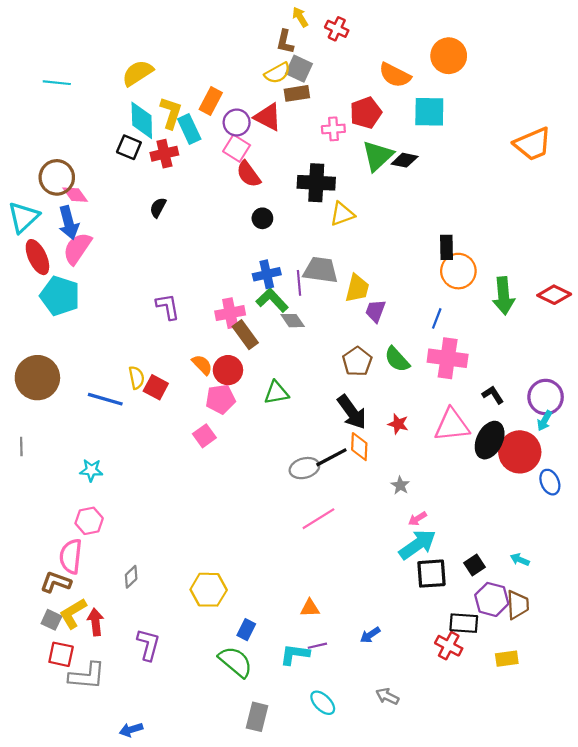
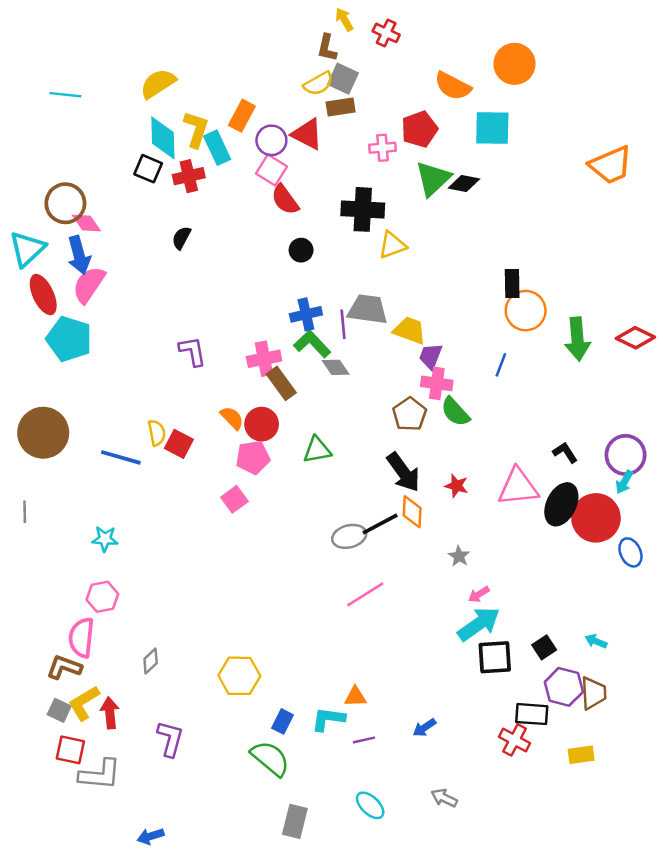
yellow trapezoid: (357, 288) -> (410, 330), turned -84
pink cross: (448, 358) -> (437, 383), moved, size x0.7
cyan L-shape: (295, 654) -> (328, 719), moved

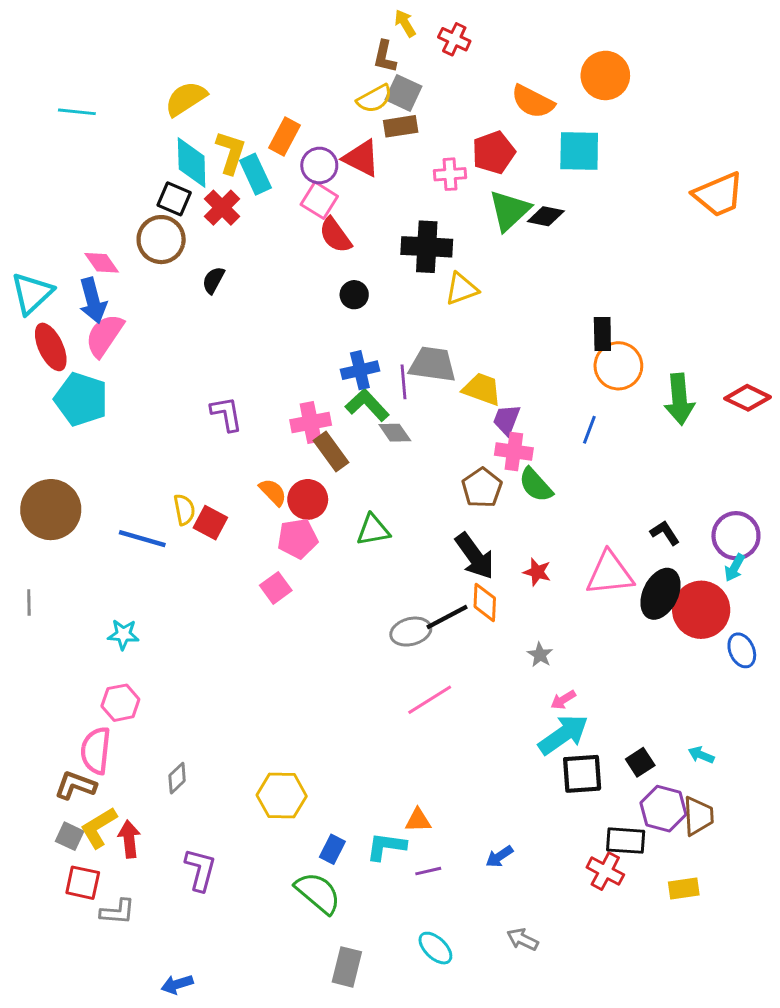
red cross: (189, 176) -> (222, 208), turned -32
brown circle: (65, 203) -> (161, 240), moved
gray L-shape: (100, 775) -> (118, 912), size x0.7

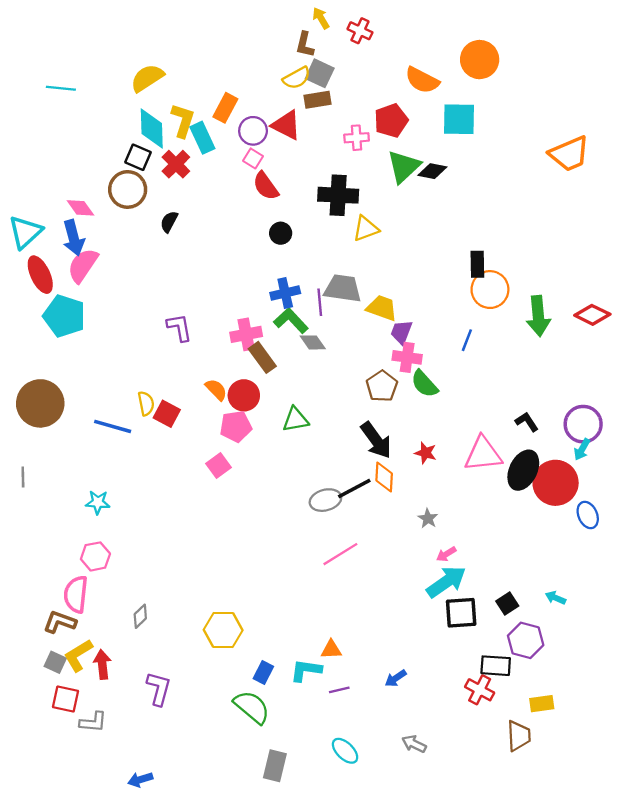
pink square: (319, 200) -> (253, 158), size x0.7
brown trapezoid: (698, 816) -> (519, 736), moved

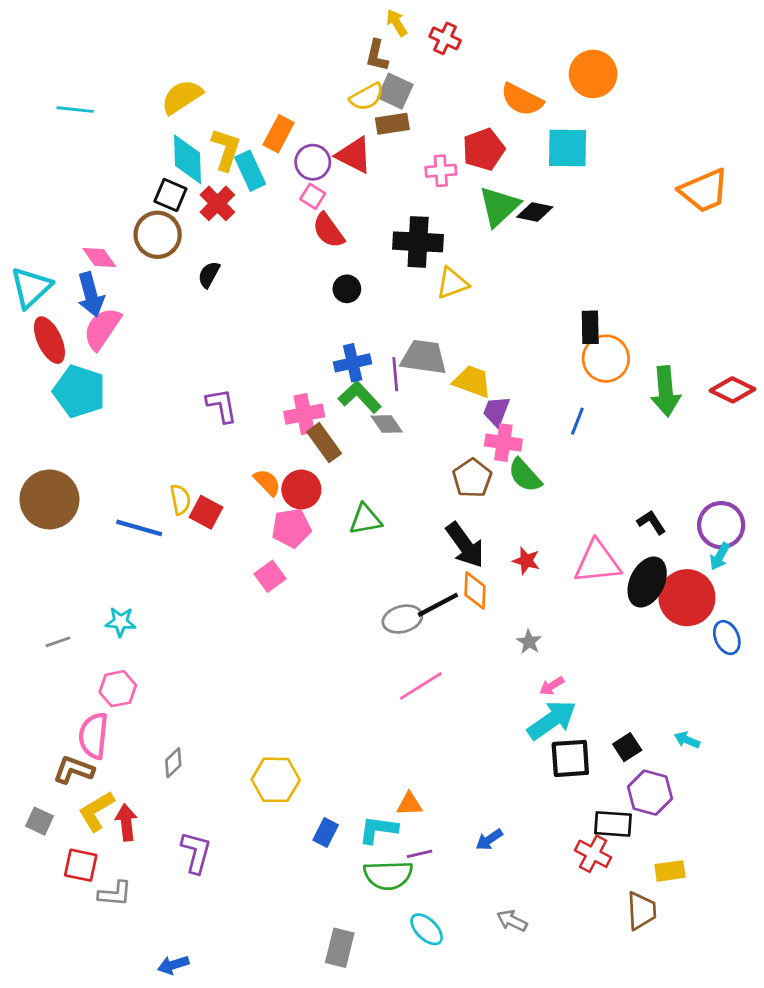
gray line: (23, 477) -> (58, 642), moved, turned 72
gray square: (55, 662) -> (39, 821), moved
green semicircle: (252, 707) -> (388, 875), moved, turned 138

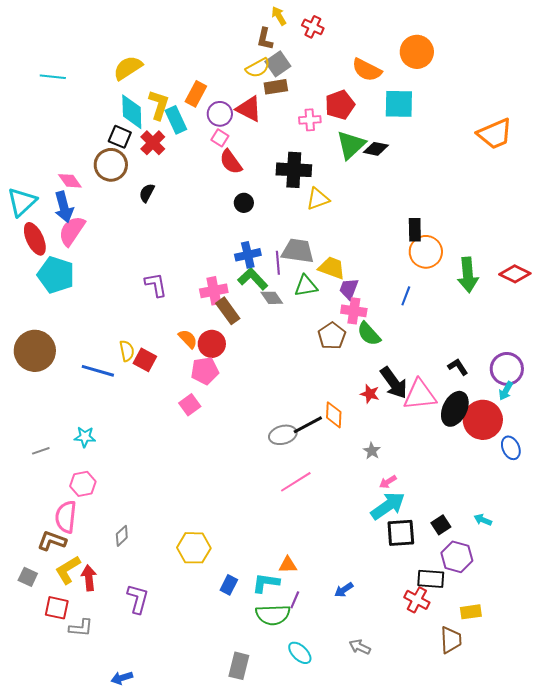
gray square: (395, 91) -> (278, 64), turned 30
green triangle: (365, 519) -> (306, 286), moved
black arrow: (465, 545) -> (394, 383), moved
purple line: (419, 854) -> (295, 600), turned -54

